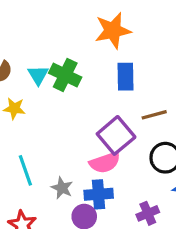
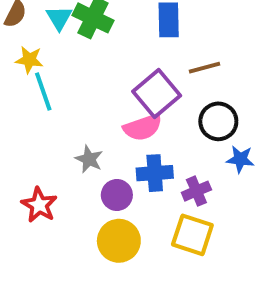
cyan line: (25, 170) -> (43, 92), moved
blue cross: (99, 194) -> (155, 173), moved

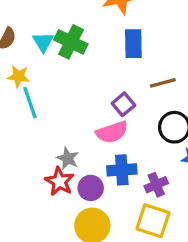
purple square: (157, 94) -> (123, 104), size x0.6
red star: (39, 205) -> (59, 181), moved

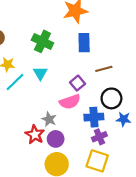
cyan triangle: (43, 42) -> (40, 73), moved
cyan line: (30, 103) -> (15, 82), turned 65
gray star: (68, 158) -> (49, 119), moved
blue cross: (122, 170) -> (94, 117), moved

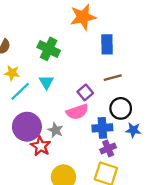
blue rectangle: (84, 43) -> (107, 44), moved
purple circle: (56, 139) -> (27, 127), moved, size x1.6

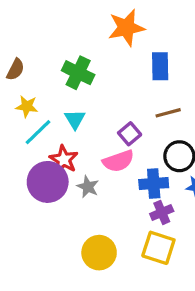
red star: (41, 146) -> (64, 159), moved

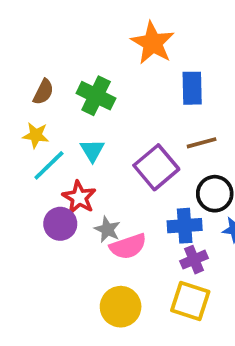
orange star: (126, 28) -> (153, 43), turned -30
brown semicircle: (16, 69) -> (43, 92), moved
purple square: (130, 134) -> (156, 167), size x1.6
pink semicircle: (118, 161) -> (128, 246), moved
purple circle: (48, 182) -> (60, 224), size x0.7

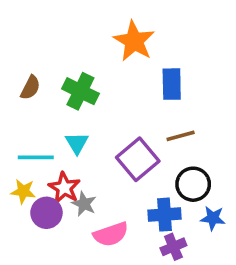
yellow star: (36, 135) -> (23, 191), moved
cyan line: (49, 165) -> (36, 157), turned 44
gray star: (107, 229) -> (84, 204), moved

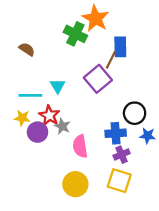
brown semicircle: (30, 88) -> (27, 49), turned -84
green cross: (80, 91) -> (75, 34), moved
brown line: (181, 136) -> (111, 60), moved, turned -48
purple square: (138, 159) -> (98, 79), moved
pink semicircle: (111, 234) -> (80, 146), turned 100

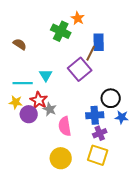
orange star: (95, 18) -> (78, 18), size x0.6

